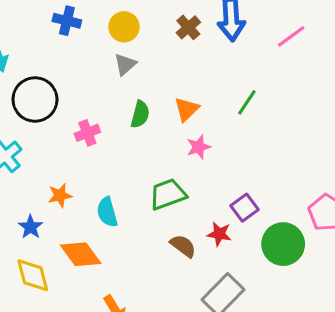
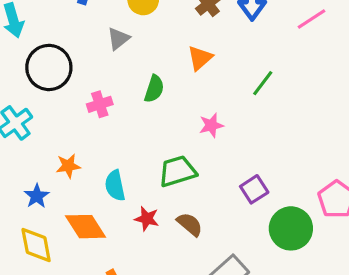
gray triangle: (125, 64) -> (118, 39), moved
orange triangle: (187, 109) -> (200, 58), moved
red star: (219, 234) -> (147, 219), moved

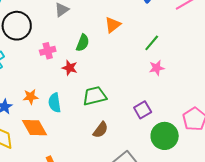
pink star: (211, 125) -> (157, 68), moved
orange star: (68, 166) -> (31, 97), moved
red star: (147, 219) -> (70, 68), moved
brown semicircle: (190, 224) -> (101, 130), turned 84

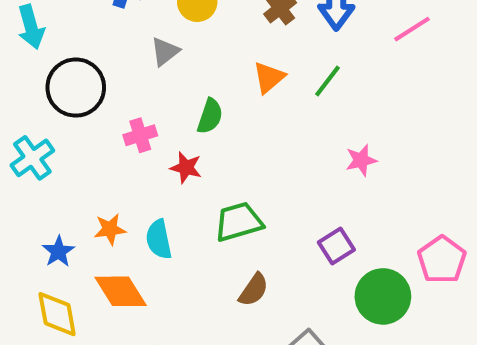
green line: (152, 43) -> (328, 81), moved

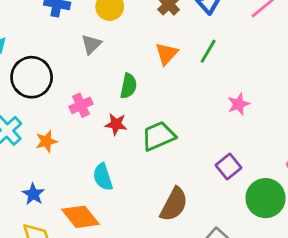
green trapezoid: (239, 222) -> (158, 136), moved
orange star: (110, 229) -> (46, 141), moved
brown semicircle: (254, 290) -> (174, 204), size x1.4

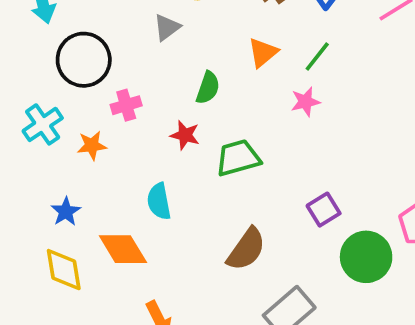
pink star: (239, 104) -> (305, 102), moved
pink cross: (81, 105) -> (126, 105), moved

